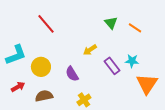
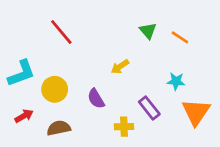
purple rectangle: (112, 66) -> (149, 108), moved
yellow cross: (84, 100) -> (124, 127), moved, turned 32

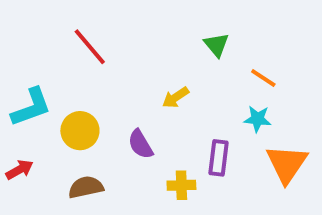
orange line: (180, 37) -> (263, 78), moved
purple rectangle: (149, 108) -> (218, 158), turned 45
red arrow: (24, 116) -> (20, 170), moved

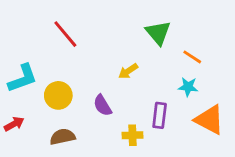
green triangle: (217, 45) -> (158, 33), size x1.4
orange triangle: (287, 164) -> (209, 120), turned -36

